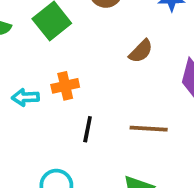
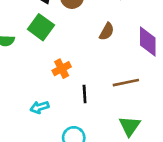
cyan arrow: (25, 97) -> (40, 107), moved

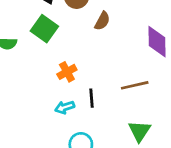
brown semicircle: (107, 32) -> (102, 21), moved
cyan arrow: (40, 107) -> (65, 107), moved

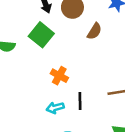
orange cross: (67, 72) -> (59, 76), turned -36

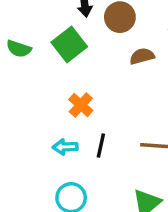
brown semicircle: (94, 31) -> (142, 56), turned -150

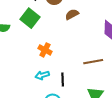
black line: (101, 146) -> (63, 79), moved

